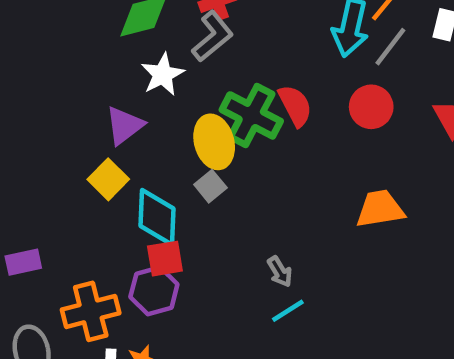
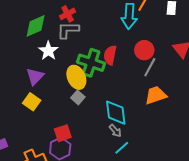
gray L-shape: (213, 36) -> (68, 30), turned -130
gray line: (390, 47) -> (150, 67), moved
red semicircle: (295, 106) -> (110, 55), turned -132
cyan diamond: (157, 217) -> (116, 113), moved

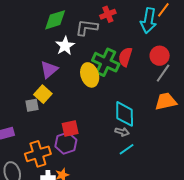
red cross: (68, 14) -> (108, 14), moved
gray square: (78, 97) -> (32, 105), moved, turned 32
gray arrow: (115, 131) -> (122, 132), turned -40

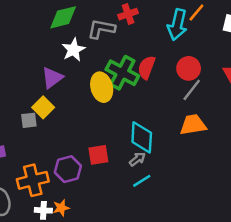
red square: (70, 128) -> (98, 155), moved
gray arrow: (122, 132) -> (137, 159), turned -56

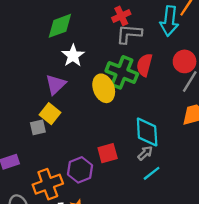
gray L-shape: (101, 29) -> (129, 34), moved

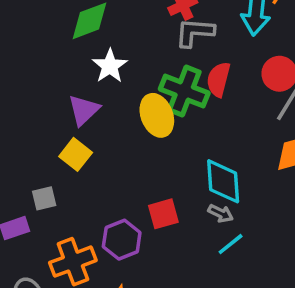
gray square: (38, 127) -> (44, 198), moved
gray arrow: (145, 153) -> (221, 213), turned 70

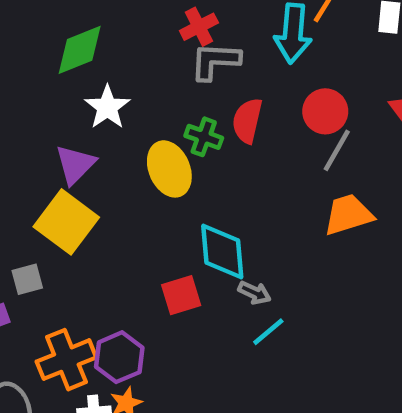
green cross: (184, 91) -> (204, 137), size x0.6
yellow square: (76, 154) -> (66, 222), size x1.5
cyan diamond: (223, 181) -> (222, 251), moved
purple hexagon: (122, 240) -> (119, 357), moved

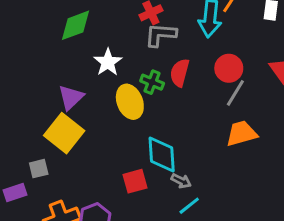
white star: (107, 107) -> (108, 62), moved

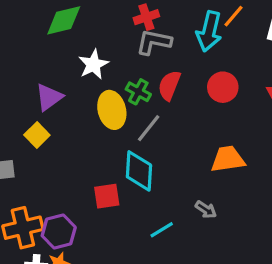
gray line: (235, 93) -> (149, 128), moved
yellow square: (64, 133) -> (37, 135), size x0.6
gray arrow: (181, 181) -> (206, 210), moved

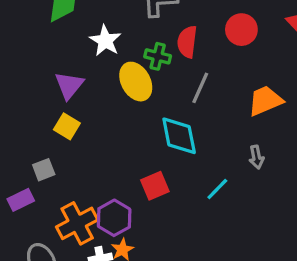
gray line: (149, 128) -> (200, 88), moved
red square: (107, 196) -> (155, 186), moved
gray arrow: (206, 210) -> (256, 157), turned 60

